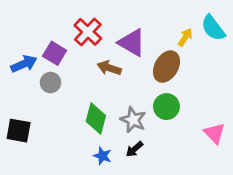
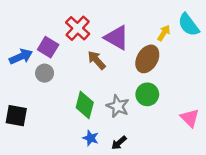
brown arrow: (109, 68) -> (97, 60), turned 30
black arrow: (134, 149) -> (119, 143), moved

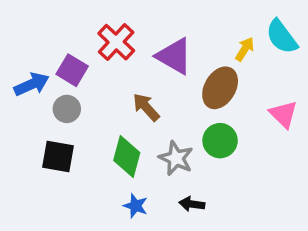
brown arrow: (97, 60) -> (146, 107), moved
black square: (16, 116) -> (58, 157), moved
pink triangle: (190, 118) -> (283, 114), moved
black arrow: (119, 143) -> (192, 204), moved, turned 49

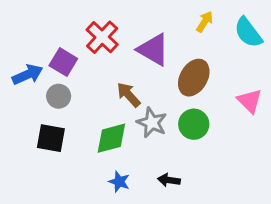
yellow arrow: (245, 49) -> (205, 22), moved
green diamond: (127, 157) -> (111, 138), turned 60
gray star: (176, 158) -> (152, 123), moved

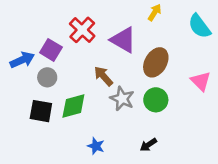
yellow arrow: (205, 22) -> (155, 12), moved
green diamond: (111, 138) -> (73, 106), moved
black arrow: (169, 180) -> (148, 145), moved, turned -42

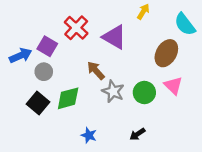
brown ellipse: (156, 62) -> (166, 53), moved
pink triangle: (201, 81) -> (173, 86), moved
black square: (41, 111) -> (38, 103), turned 30

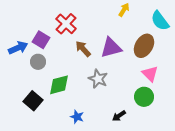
purple triangle: (114, 37) -> (111, 48), moved, turned -45
brown arrow: (96, 71) -> (83, 49), moved
green circle: (144, 93) -> (144, 97), moved
black square: (38, 103) -> (33, 101), moved

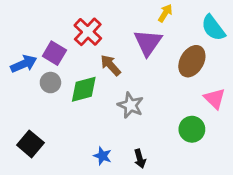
purple triangle: (111, 48) -> (148, 43), moved, turned -40
pink triangle: (150, 74) -> (215, 99), moved
green diamond: (59, 85) -> (84, 89), moved
black square: (33, 101) -> (30, 144), moved
black arrow: (119, 116) -> (140, 159), moved, turned -72

